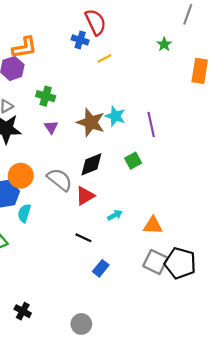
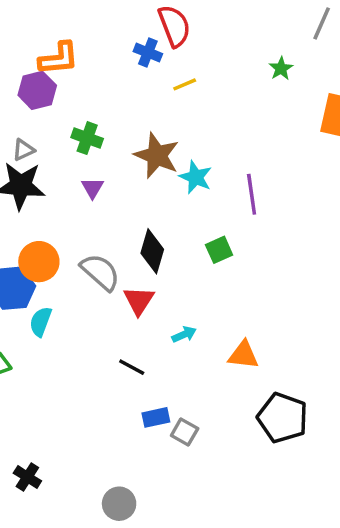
brown star: (91, 122) -> (157, 156), moved
black diamond: (91, 164) -> (152, 251), turned -56
red triangle: (85, 196) -> (139, 301), turned -30
gray square: (155, 262) -> (185, 432), moved, size x0.7
blue rectangle: (101, 268) -> (156, 417), turned 35

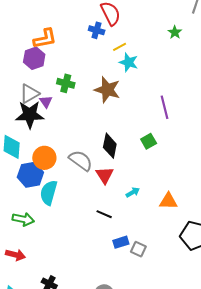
gray triangle: (23, 150) -> (29, 94), size x1.5
cyan star: (196, 177) -> (129, 62), moved
purple triangle: (92, 188) -> (46, 102), moved
cyan semicircle: (41, 322) -> (49, 193), size x1.4

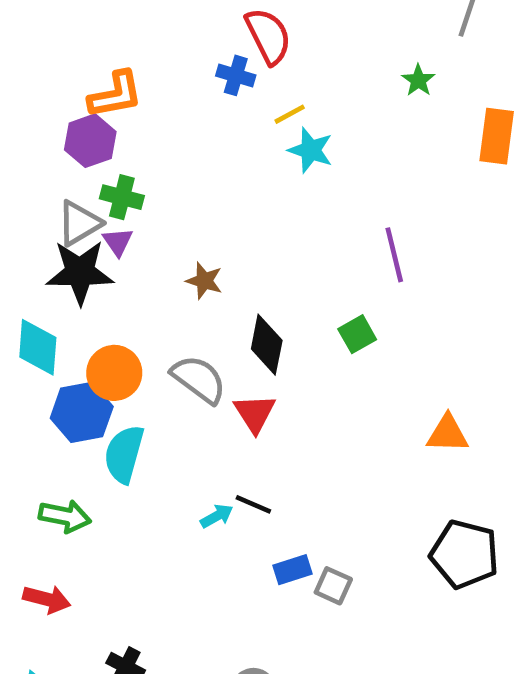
green cross: (66, 83) -> (122, 197), moved
brown star: (107, 90) -> (204, 281), moved, size x0.6
cyan arrow: (133, 192) -> (217, 516), moved
orange triangle: (168, 201) -> (448, 434), moved

